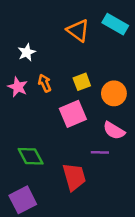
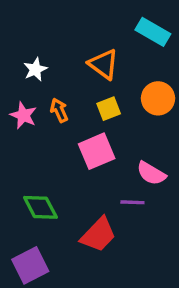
orange triangle: (78, 31) -> (103, 64), moved
orange circle: (114, 93) -> (158, 98), moved
red trapezoid: (74, 177) -> (98, 235), turned 60

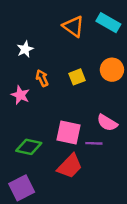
orange triangle: (103, 64) -> (73, 26), moved
pink star: (23, 115) -> (20, 95), moved
pink square: (97, 151) -> (69, 132), moved, turned 35
green diamond: (40, 207) -> (29, 147), turned -50

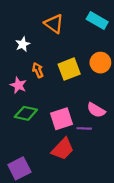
orange triangle: (73, 26) -> (54, 24), moved
yellow square: (77, 77) -> (69, 69), size x1.5
pink square: (69, 132) -> (62, 119), turned -30
green diamond: (29, 147) -> (26, 113), moved

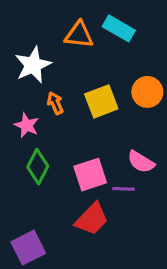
cyan rectangle: (97, 20) -> (119, 28), moved
orange triangle: (54, 24) -> (79, 35), turned -30
white star: (23, 44) -> (33, 65), size x1.6
green diamond: (26, 113) -> (38, 167), turned -75

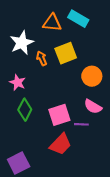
orange circle: (147, 92) -> (92, 76), moved
yellow square: (101, 101) -> (66, 53), moved
orange arrow: (55, 103) -> (42, 58), moved

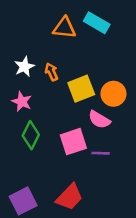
white star: (22, 43) -> (24, 67), moved, size x0.7
yellow square: (66, 53) -> (81, 89), moved
pink semicircle: (93, 107) -> (99, 120), moved
red trapezoid: (60, 144) -> (70, 197), moved

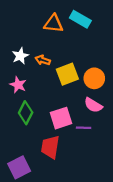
orange arrow: (51, 72) -> (43, 60), turned -48
pink semicircle: (99, 120) -> (93, 105), moved
red trapezoid: (70, 197) -> (50, 147), moved, turned 145

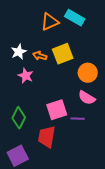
orange triangle: (53, 24) -> (50, 22), turned -30
yellow square: (67, 74) -> (63, 54), moved
pink star: (18, 85) -> (26, 76), moved
green diamond: (26, 113) -> (19, 118), moved

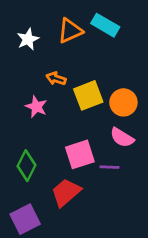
white star: (19, 52) -> (28, 39), moved
yellow square: (63, 54) -> (88, 95), moved
red trapezoid: (47, 137) -> (66, 192), turned 40

